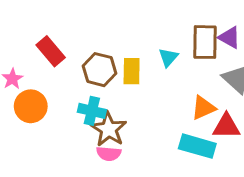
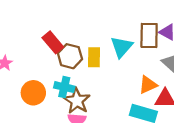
red rectangle: (51, 51) -> (53, 42), moved
cyan triangle: (168, 57) -> (122, 47), size x1.5
orange circle: (31, 106) -> (33, 93), moved

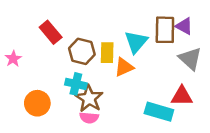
red rectangle: (53, 42) -> (51, 32), moved
orange triangle: (148, 85) -> (124, 67), moved
orange circle: (33, 93) -> (37, 103), moved

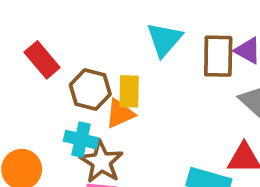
cyan triangle: (136, 42) -> (164, 39), moved
orange triangle: (124, 67) -> (120, 114), moved

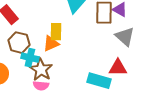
brown hexagon: (90, 90) -> (19, 43), moved

